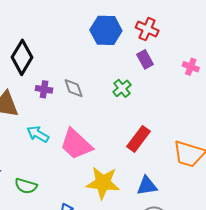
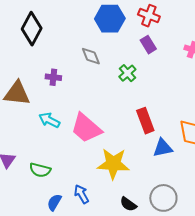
black diamond: (22, 57) -> (32, 29), moved
gray diamond: (74, 88) -> (91, 56), moved
red rectangle: (139, 139) -> (145, 121), turned -55
blue triangle: (147, 186) -> (163, 148), moved

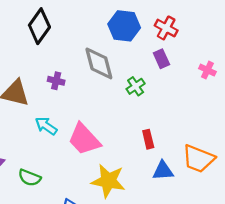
gray diamond: (91, 56) -> (99, 63), size x1.6
red rectangle: (145, 121) -> (148, 139), size x0.7

